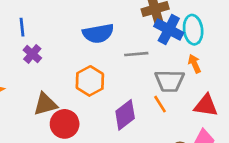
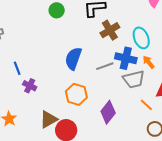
blue cross: (169, 30) -> (126, 58), moved
blue semicircle: (98, 33) -> (73, 58), turned 135
orange line: (160, 104) -> (146, 105), moved

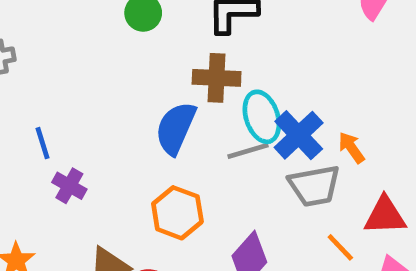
brown cross: (110, 30) -> (217, 78), moved, turned 30
cyan ellipse: (141, 38) -> (262, 117), moved
blue cross: (126, 58) -> (299, 135), turned 30

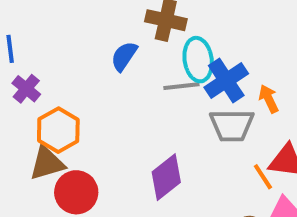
blue semicircle: (176, 128) -> (124, 56), size x0.7
orange hexagon: (177, 213) -> (58, 130), moved
orange line: (340, 247) -> (263, 177), moved

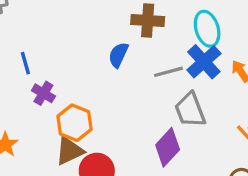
cyan ellipse: (198, 60) -> (207, 29), moved
gray trapezoid: (232, 125) -> (190, 110), moved, turned 78

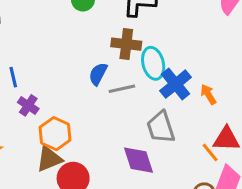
cyan ellipse: (207, 29) -> (153, 63), moved
gray line: (168, 72) -> (122, 89), moved
purple diamond: (168, 147) -> (139, 160), turned -64

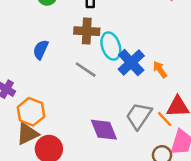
blue semicircle: (98, 74) -> (41, 50), moved
gray line: (122, 89) -> (86, 70), turned 50
gray trapezoid: (161, 127) -> (139, 116), moved, turned 56

